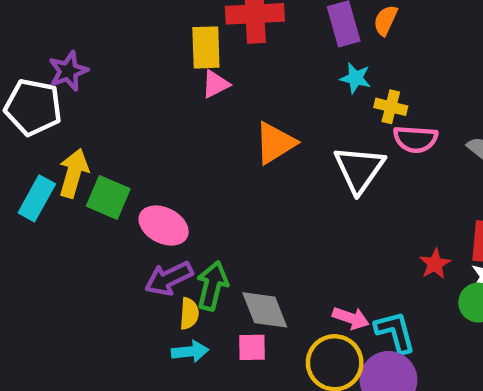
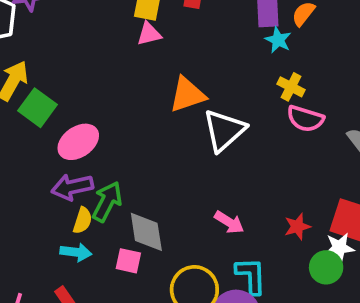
cyan star: (356, 78) -> (278, 40), moved
white triangle: (359, 169) -> (224, 130), moved
pink ellipse: (164, 225) -> (78, 142), turned -75
pink arrow: (351, 318) -> (229, 222), moved

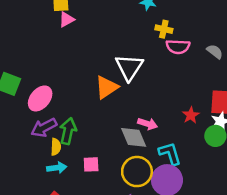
orange triangle: (187, 95) -> (107, 87), moved
gray diamond: (146, 232) -> (134, 137), moved

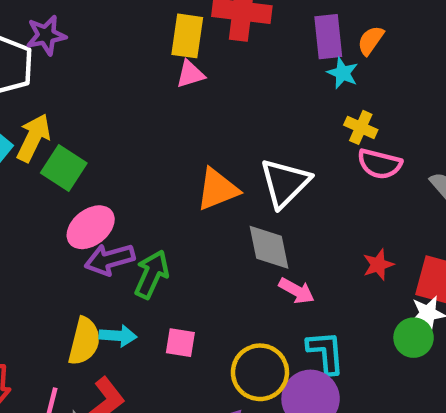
orange triangle: (107, 87) -> (217, 189), moved
pink ellipse: (40, 98) -> (91, 227), moved
red star: (191, 115) -> (378, 265), moved
gray diamond: (134, 137) -> (269, 247), moved
yellow semicircle: (56, 147) -> (84, 341), moved, size x1.5

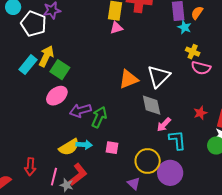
pink ellipse: (91, 227) -> (57, 96), moved
pink arrow: (297, 291) -> (164, 125), turned 105
yellow semicircle: (84, 341) -> (69, 147), turned 45
cyan L-shape: (326, 352) -> (177, 140), moved

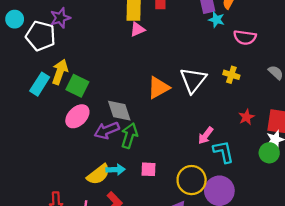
yellow cross: (193, 52) -> (231, 75), moved
pink semicircle: (201, 68) -> (245, 37), moved
gray diamond: (152, 105) -> (119, 111), moved

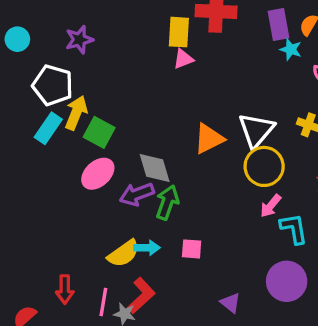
white pentagon: (41, 36) -> (53, 85), moved
yellow circle: (192, 180) -> (264, 166), moved

